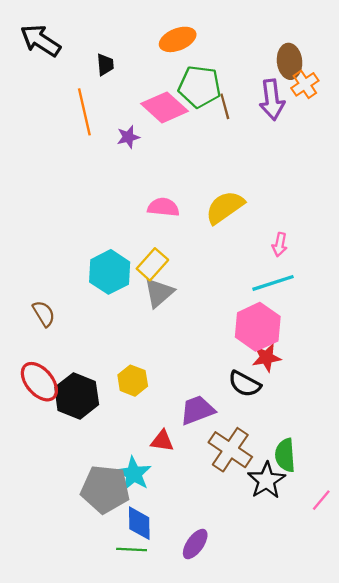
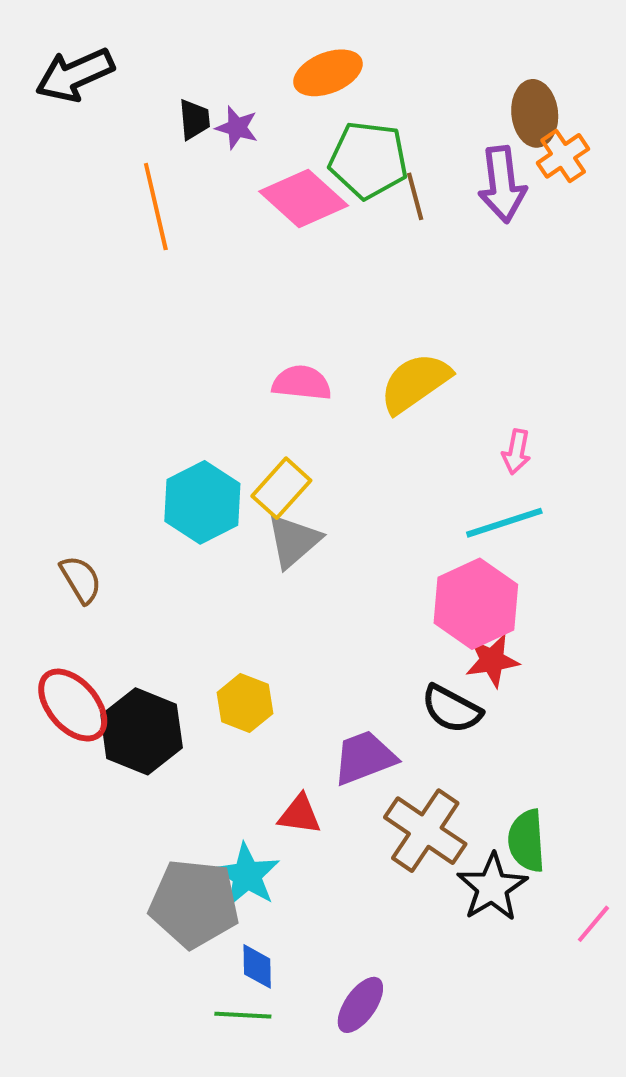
black arrow: (40, 40) -> (75, 75), turned -57
purple star: (128, 137) -> (237, 128), moved, turned 30
blue diamond: (139, 523) -> (257, 966), size x0.7

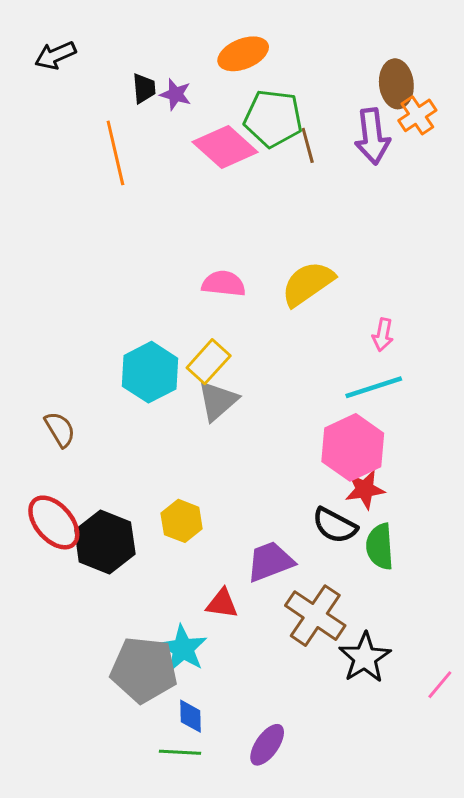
black arrow: (75, 75) -> (55, 55), size x0.7
green semicircle: (527, 841) -> (380, 546), moved

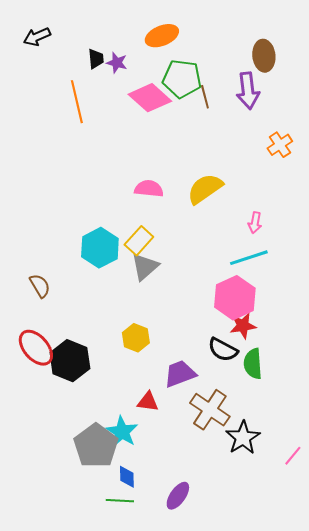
orange cross: (417, 115) -> (280, 145), moved
yellow hexagon: (182, 521) -> (136, 338), moved
gray pentagon: (144, 670) -> (96, 446), turned 30

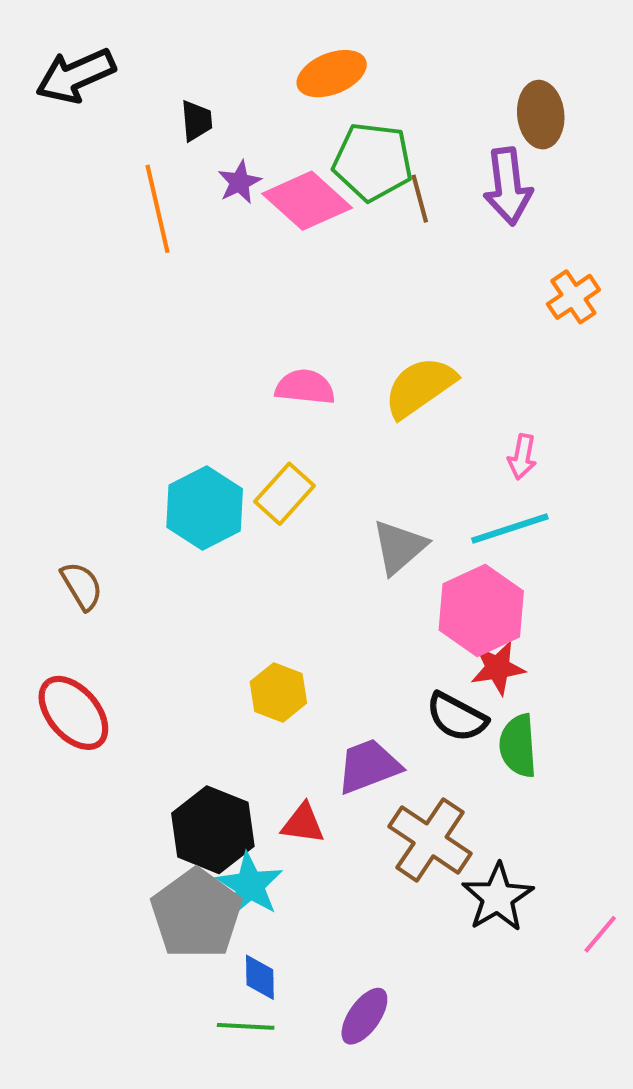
black arrow: (37, 37) -> (76, 76), size x1.4
purple star: (117, 63) -> (239, 182), moved, turned 30
gray triangle: (145, 267) -> (399, 547), moved
black hexagon: (70, 361) -> (213, 830), moved

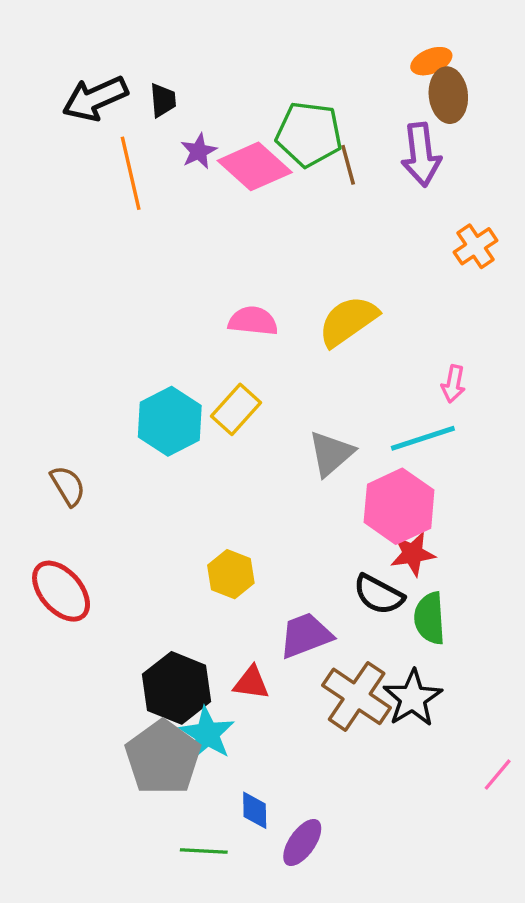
orange ellipse: (332, 74) -> (431, 61), moved, size x0.7
black arrow: (76, 76) -> (95, 99), moved
pink arrow: (522, 457) -> (453, 384), moved
black star: (498, 897) -> (413, 698), moved
blue diamond: (260, 977) -> (255, 810), moved

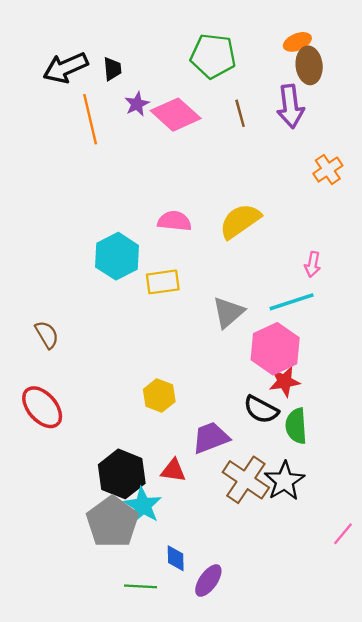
green pentagon: (309, 134) -> (213, 56), moved
yellow rectangle: (236, 409) -> (163, 282), turned 40
cyan hexagon: (170, 421) -> (117, 256), moved

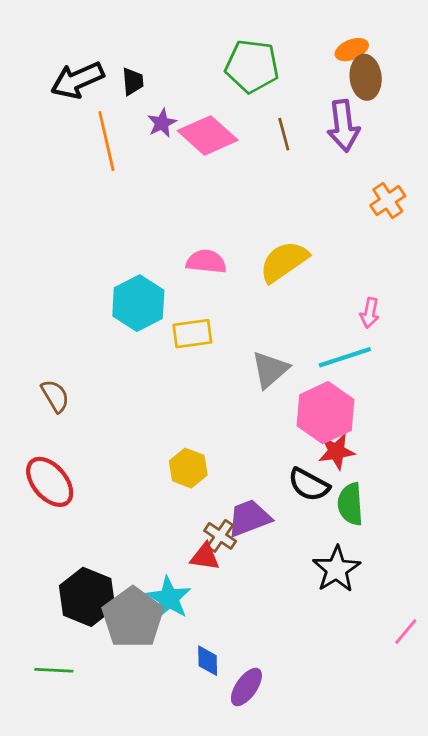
black hexagon: (122, 474) -> (87, 597), moved
brown cross: (246, 480) -> (220, 536), moved, size x0.6
green line: (140, 586) -> (54, 670), moved

